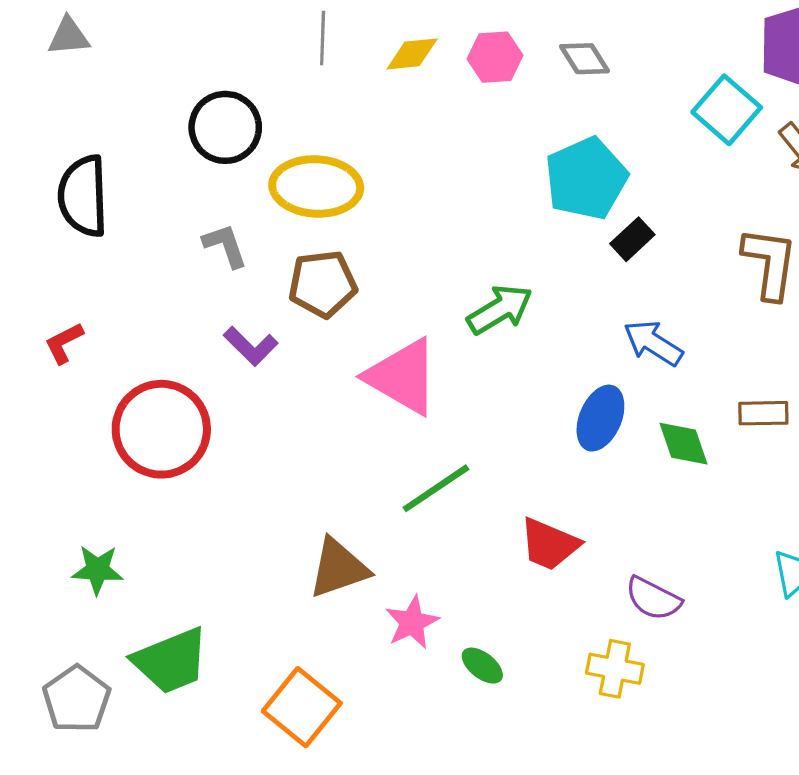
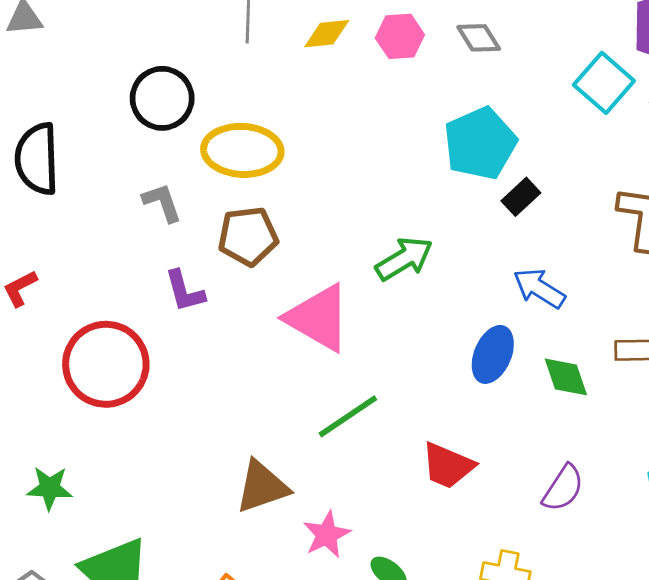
purple L-shape: (251, 346) -> (185, 291), turned 30
purple semicircle: (653, 598) -> (563, 488), moved, turned -84

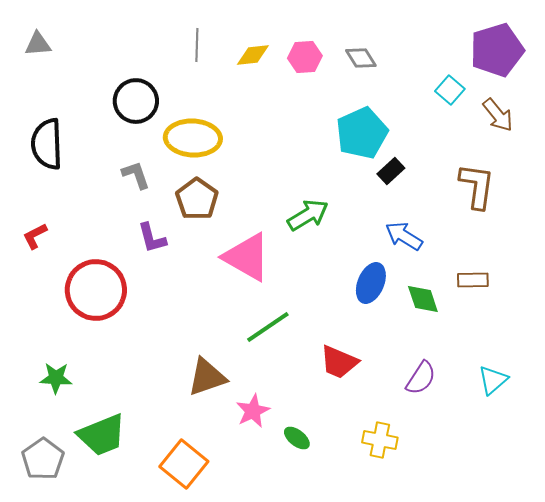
cyan square: (604, 83) -> (450, 90), size x0.7
brown pentagon: (248, 236) -> (197, 199), turned -30

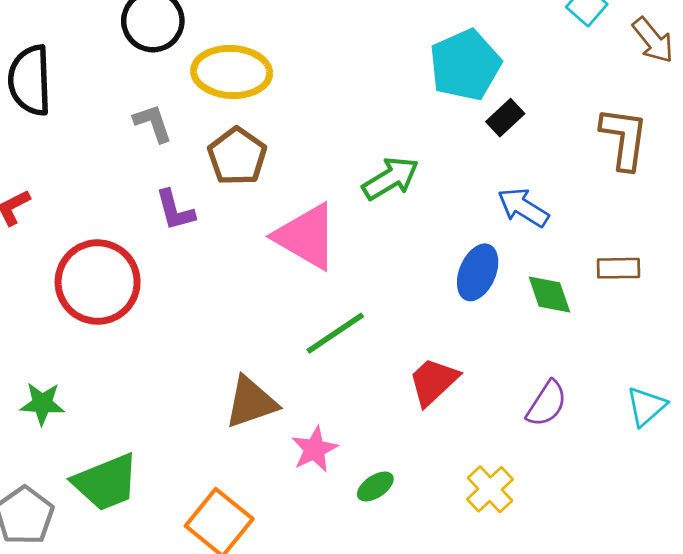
red trapezoid: (339, 362) -> (433, 382), turned 114
green ellipse: (297, 438) -> (375, 487), turned -72
yellow cross: (380, 440) -> (490, 489), turned 36

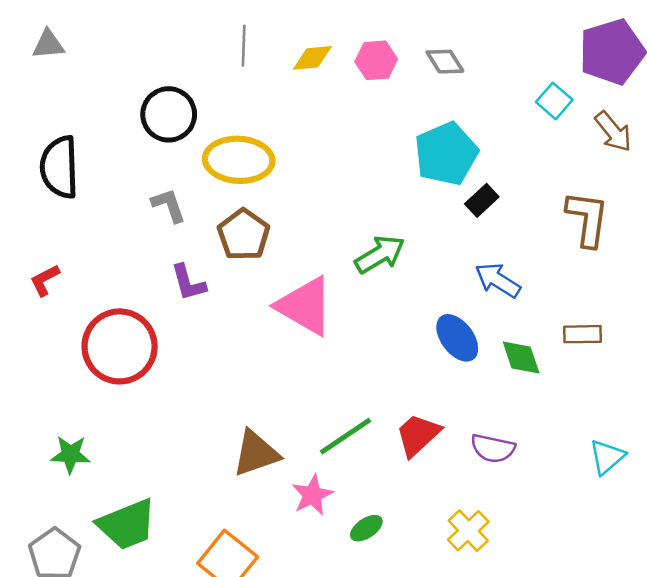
blue ellipse: (478, 272) -> (457, 338), turned -60
green line: (335, 333) -> (345, 436), moved
purple semicircle: (547, 404) -> (493, 448), moved, turned 69

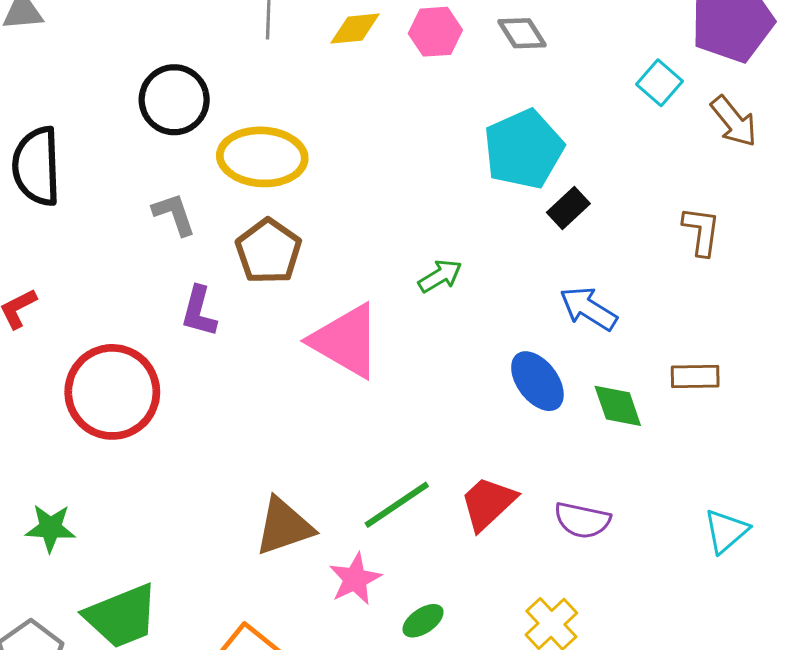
brown L-shape: (587, 219) -> (701, 231), size x0.7
green arrow: (380, 254) -> (440, 276), size x0.7
purple L-shape: (188, 283) -> (199, 312), turned 30

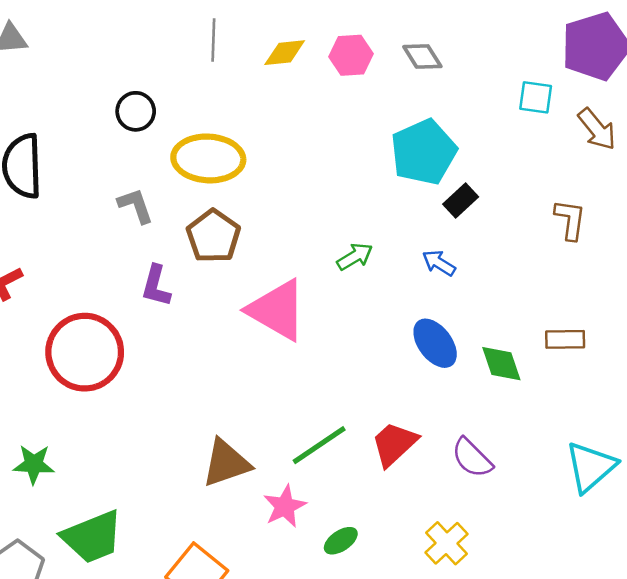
cyan square: (660, 83) -> (536, 97), turned -33
black circle: (174, 100) -> (136, 111), size x0.7
blue arrow: (588, 308) -> (439, 263), moved, size x0.7
purple semicircle: (582, 520) -> (472, 458), turned 33
cyan triangle: (726, 531) -> (591, 467), size x1.4

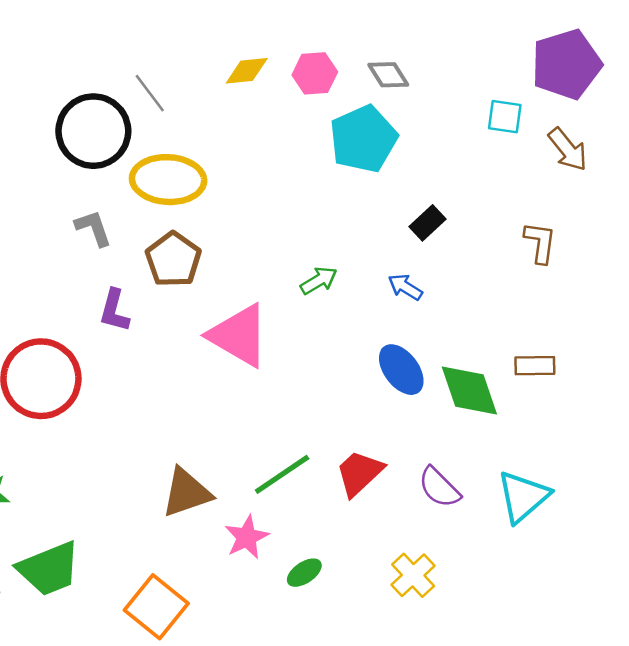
gray line: (213, 40) -> (150, 93), moved, turned -39
black circle: (136, 111) -> (93, 131), size x1.8
cyan pentagon: (424, 152) -> (363, 139), moved
green diamond: (501, 364) -> (469, 391), size x1.4
cyan triangle: (591, 467) -> (523, 497), moved

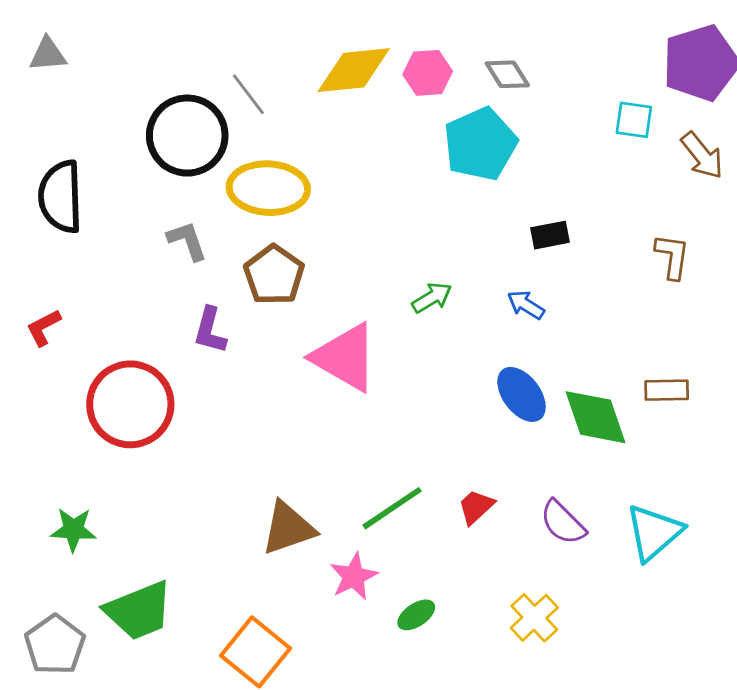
yellow diamond: (247, 71) -> (354, 70), size x1.6
black rectangle: (427, 223) -> (550, 235), turned 32
red trapezoid: (359, 473) -> (476, 507), size x0.7

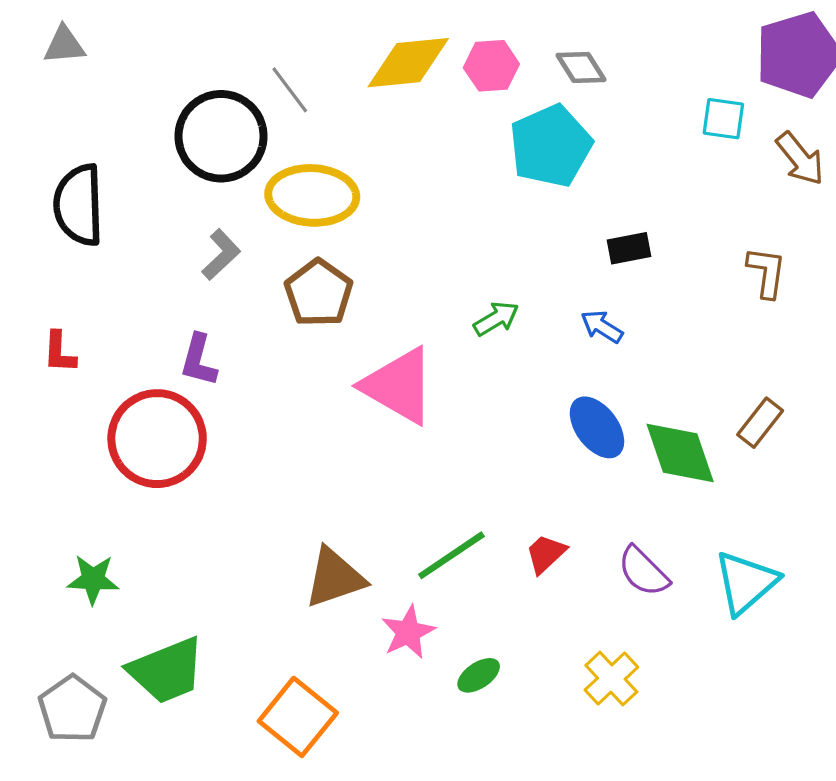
gray L-shape: (187, 241) -> (221, 255), turned 66
red L-shape: (44, 328) -> (59, 352), turned -60
purple L-shape: (210, 330) -> (199, 360), moved
brown rectangle: (667, 390) -> (760, 423), turned -51

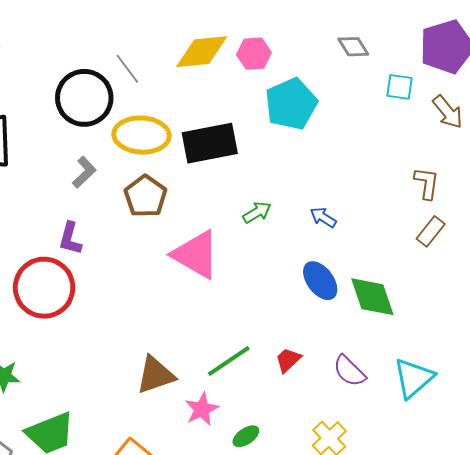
gray diamond: (581, 67) -> (353, 47), moved
black rectangle: (629, 248) -> (210, 143), moved, size x2.0
brown rectangle: (760, 423) -> (431, 231), moved

